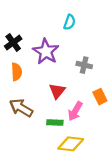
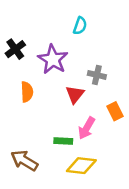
orange semicircle: (17, 72) -> (27, 92), moved
red triangle: (57, 91) -> (75, 94), moved
brown arrow: (21, 108) -> (24, 160), moved

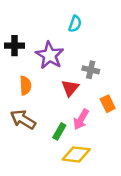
black cross: (15, 49) -> (15, 46), turned 36
green rectangle: (63, 141) -> (59, 131), turned -63
brown arrow: (24, 160) -> (23, 119), moved

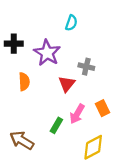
orange rectangle: (108, 104) -> (102, 108), moved
brown arrow: (23, 119) -> (22, 140), moved
yellow diamond: (76, 154) -> (93, 147), moved, turned -35

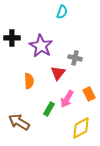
cyan semicircle: (71, 23) -> (62, 12), moved
orange semicircle: (24, 82) -> (29, 81), moved

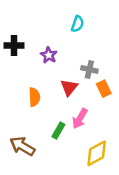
cyan semicircle: (62, 12) -> (77, 24), moved
purple star: (41, 46) -> (49, 55), size x0.6
orange rectangle: (89, 94) -> (104, 89), moved

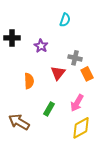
pink arrow: (80, 119) -> (77, 103), moved

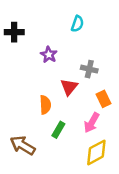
black cross: (12, 38) -> (14, 32), moved
orange rectangle: (87, 74) -> (104, 99), moved
orange semicircle: (29, 81) -> (45, 105), moved

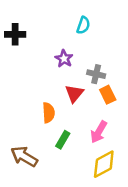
purple star: (49, 55) -> (64, 59), moved
orange rectangle: (104, 99) -> (108, 95), moved

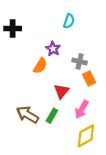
red triangle: (74, 93) -> (61, 91), moved
orange semicircle: (49, 113) -> (40, 66), moved, turned 35
brown arrow: (24, 156) -> (27, 115), moved

